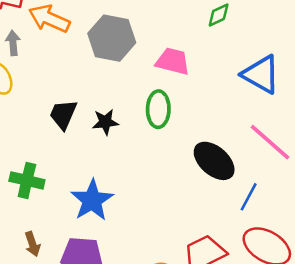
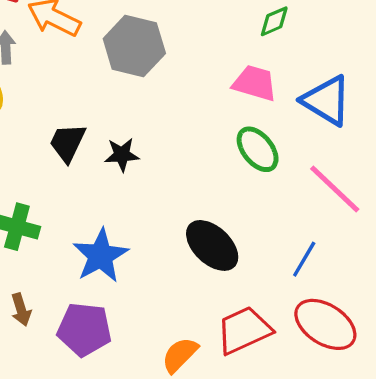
pink trapezoid: (173, 61) -> (255, 83), moved
green ellipse: (158, 109) -> (258, 149), moved, turned -42
black ellipse: (214, 161) -> (212, 245), moved

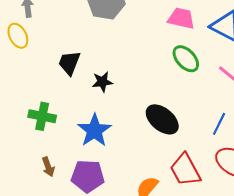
black star: (122, 155) -> (102, 82), moved
red trapezoid: (244, 330) -> (185, 170), turned -90

